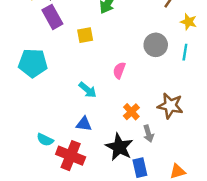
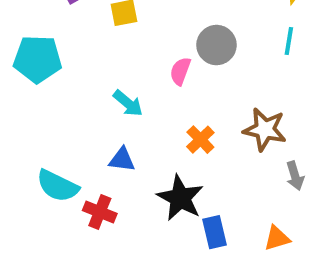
gray circle: (156, 45) -> (216, 45), moved
gray arrow: (148, 134) -> (295, 176), moved
cyan semicircle: (45, 140) -> (58, 186), size x1.5
red cross: (71, 156) -> (100, 212), size x0.7

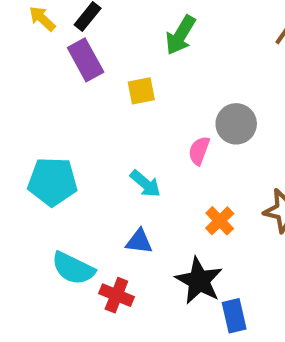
cyan pentagon: (37, 59) -> (53, 182), moved

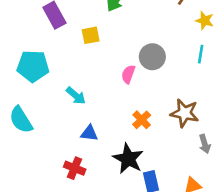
cyan pentagon: (53, 182) -> (33, 66), moved
cyan arrow: (145, 184) -> (76, 96), moved
cyan semicircle: (73, 268) -> (21, 120), moved, turned 32

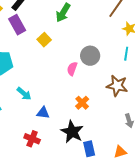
yellow square: (91, 35) -> (44, 40), turned -32
cyan arrow: (76, 96) -> (24, 94), moved
brown star: (185, 113) -> (117, 86), moved

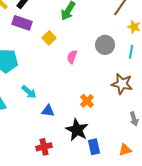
purple rectangle: (17, 25) -> (22, 23), turned -42
gray circle: (90, 56) -> (105, 45), moved
pink semicircle: (72, 69) -> (72, 57), moved
red cross: (32, 139) -> (44, 147), moved, turned -35

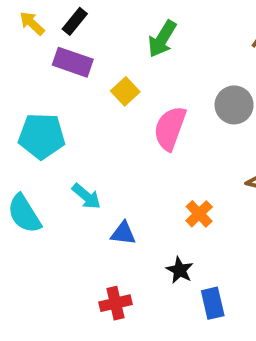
pink semicircle: (72, 57) -> (170, 128), size x1.6
black star: (77, 130) -> (180, 270), size x0.6

